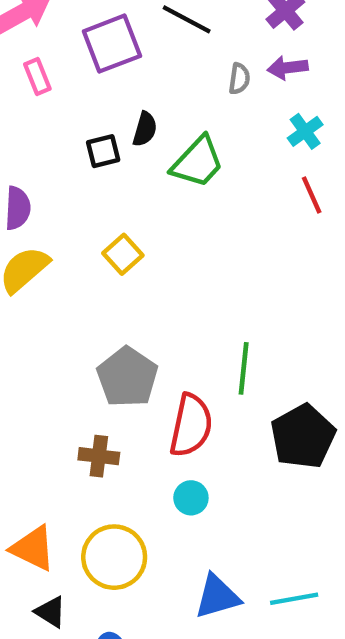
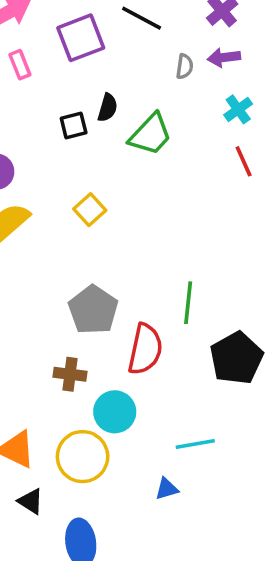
cyan circle: (191, 498) -> (115, 412), moved, size x1.5
blue triangle: (217, 597) -> (167, 489), size x0.6
cyan line: (294, 599) -> (195, 444), moved

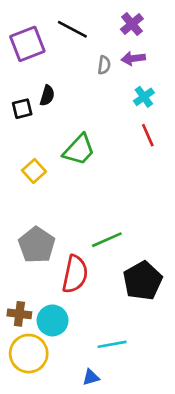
green trapezoid: (151, 134) -> (79, 150), moved
green line: (188, 303) -> (107, 240), turned 60
brown cross: (70, 374) -> (19, 314), moved

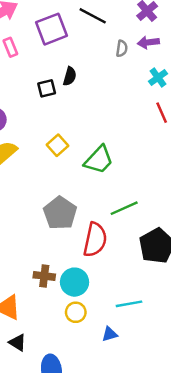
green trapezoid: (79, 150) -> (99, 160), moved
yellow circle: (29, 354) -> (76, 312), moved, size x0.6

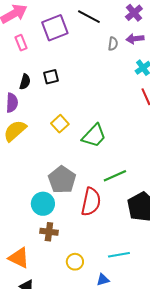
black semicircle: (70, 76) -> (25, 82), moved
cyan circle: (75, 282) -> (43, 204), moved

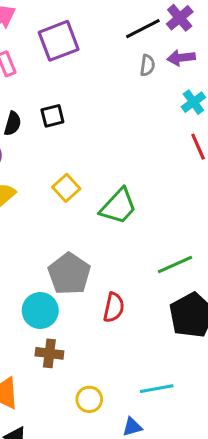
black line: (89, 17) -> (143, 29), moved, turned -55
green line: (115, 176) -> (175, 265), moved
red semicircle: (91, 202) -> (114, 307), size x0.7

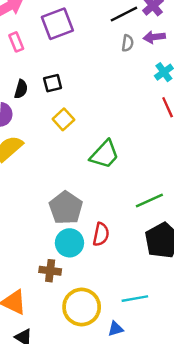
yellow square: (66, 188) -> (63, 119), moved
cyan circle: (40, 310) -> (69, 243), moved
yellow circle: (89, 399) -> (82, 307), size x1.8

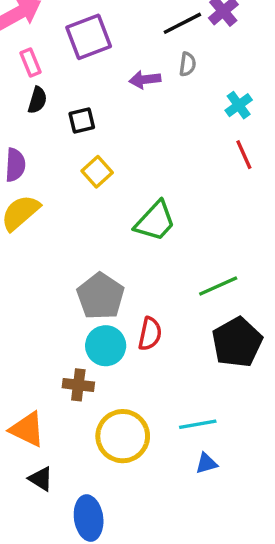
purple arrow: (154, 37) -> (145, 80), moved
black semicircle: (21, 89) -> (37, 100), moved
blue triangle: (115, 329) -> (206, 463), moved

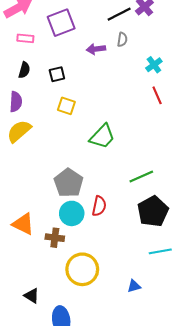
pink rectangle: (31, 63) -> (25, 38), turned -63
black semicircle: (37, 100) -> (24, 70), moved
yellow square: (97, 172) -> (66, 106), turned -30
cyan line: (198, 424) -> (160, 251), moved
orange triangle: (27, 429) -> (23, 224), moved

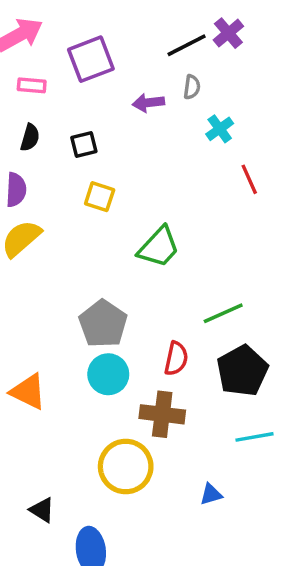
cyan cross: (154, 65) -> (220, 129), moved
red semicircle: (99, 206) -> (176, 359), moved
brown cross: (55, 238) -> (162, 414), moved, size x1.4

